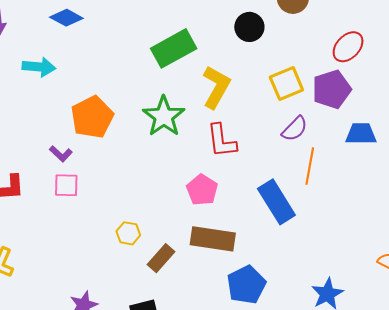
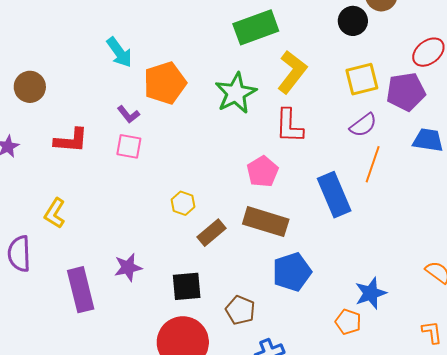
black circle: (249, 27) -> (353, 21), moved
cyan arrow: (39, 67) -> (119, 52), moved, turned 40

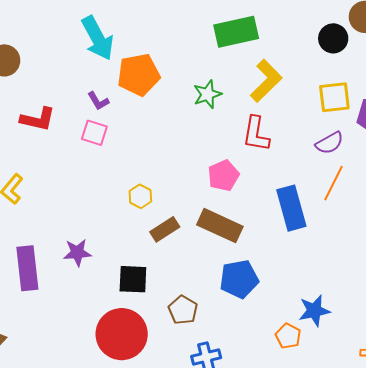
cyan arrow: (119, 52) -> (98, 38), size x1.4
green star: (236, 93) -> (207, 94), size x0.7

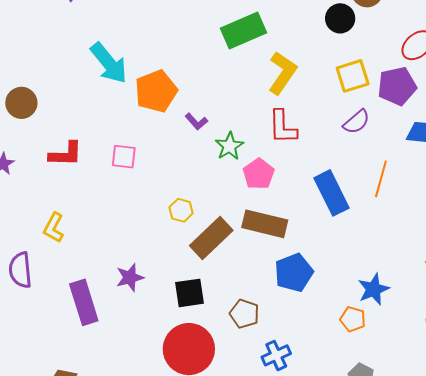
green star: (207, 94) -> (229, 146), moved
purple L-shape: (98, 101) -> (196, 122), moved
orange line: (334, 183) -> (381, 179), moved
brown rectangle: (165, 229) -> (211, 238), size x1.5

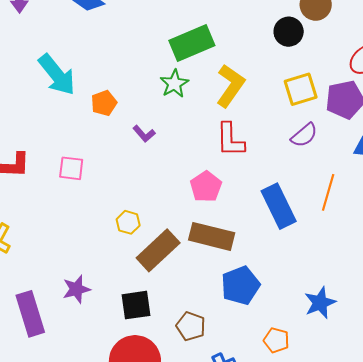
orange pentagon: (156, 91) -> (104, 103), size x0.6
green star: (229, 146) -> (174, 84), moved
orange pentagon: (353, 319) -> (276, 340), moved

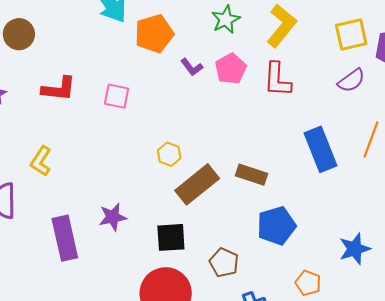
orange pentagon: (104, 103) -> (154, 34), size x1.5
pink pentagon: (206, 187) -> (231, 69), moved
brown rectangle: (212, 236) -> (251, 175), size x0.7

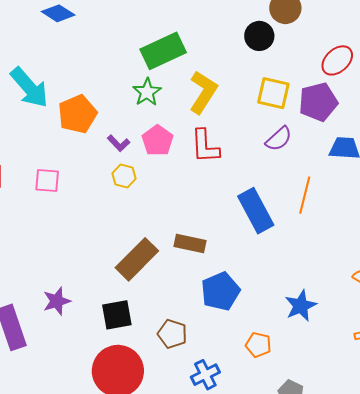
yellow square: (351, 35) -> (273, 93), turned 32
yellow hexagon: (169, 154) -> (124, 176), moved

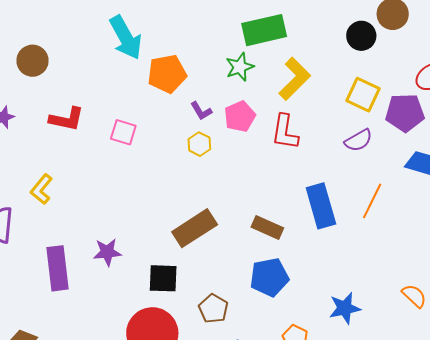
brown rectangle: (190, 243) -> (267, 227), moved

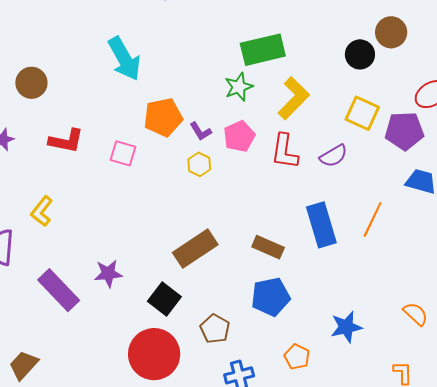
orange pentagon: (167, 74) -> (163, 117), moved
purple semicircle: (359, 140) -> (334, 156), moved
purple rectangle: (57, 268) -> (59, 290), turned -36
black square: (163, 278) -> (164, 299), turned 36

